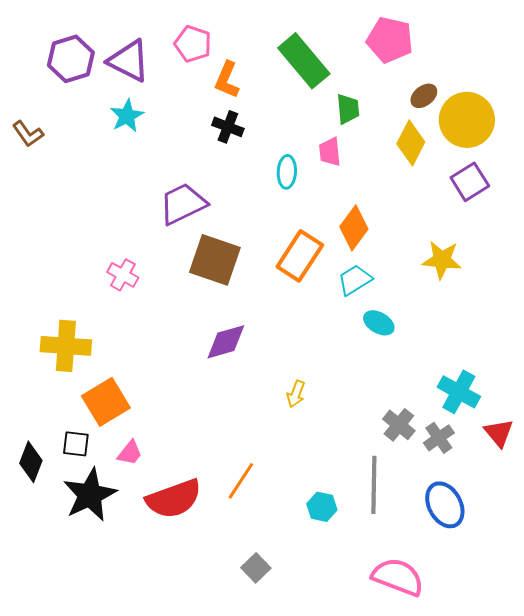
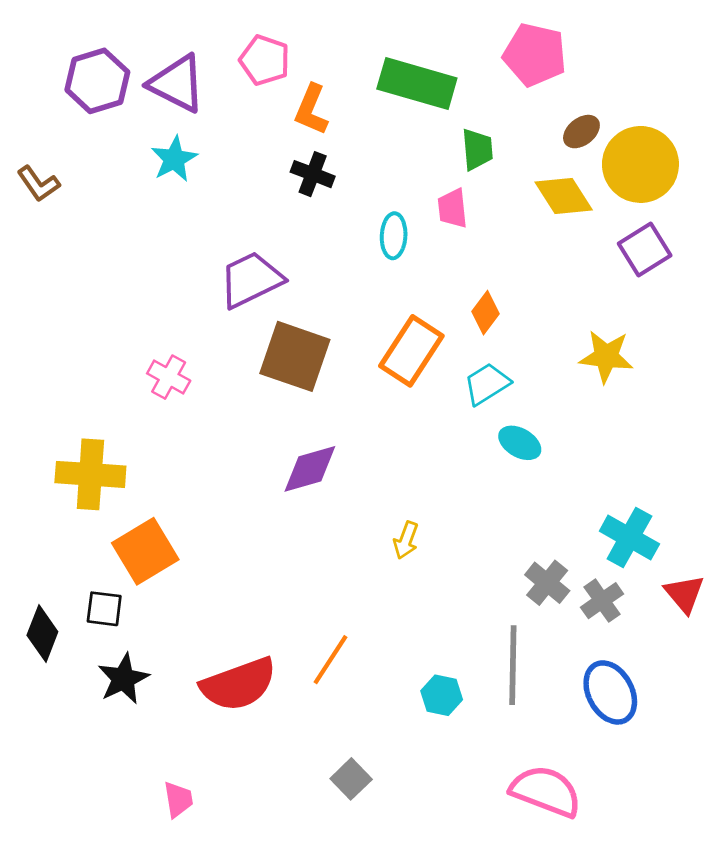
green rectangle: (304, 61) -> (417, 84), turned -34
yellow diamond: (411, 143) -> (564, 196), turned -60
orange diamond: (354, 228) -> (485, 313), size x0.7
pink trapezoid: (130, 453) -> (178, 799), moved, turned -48
black star: (90, 495) -> (123, 679), size x0.7

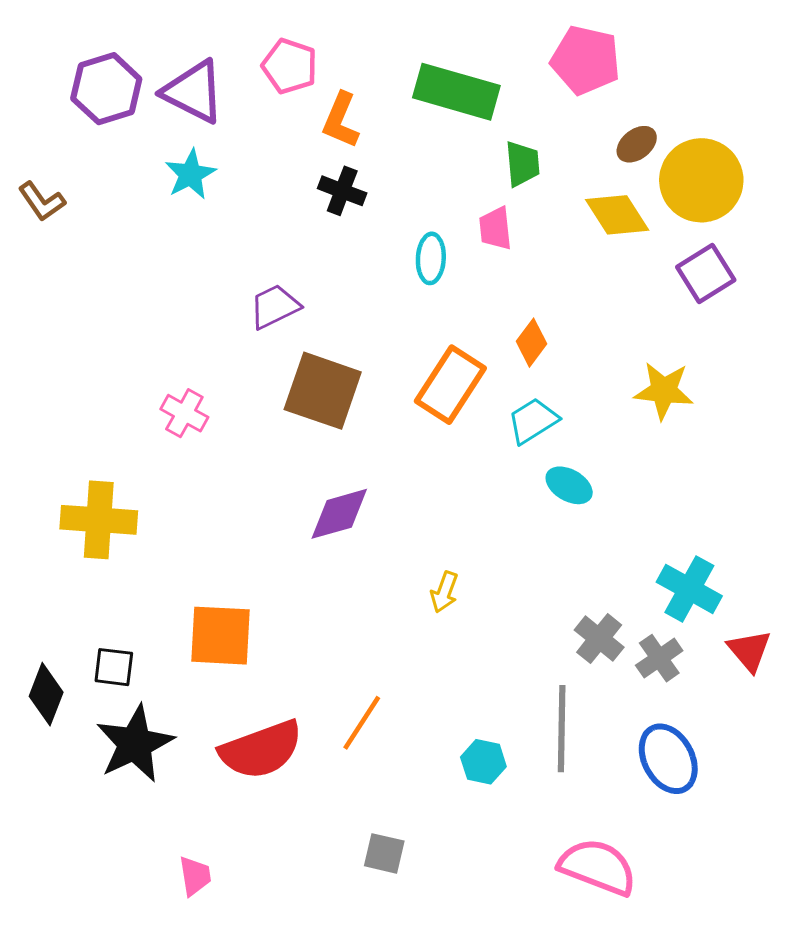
purple trapezoid: (251, 280) -> (275, 307), size x0.7
orange square: (145, 551) -> (220, 636), moved, turned 34
black star: (123, 679) -> (135, 744), size x1.4
gray square: (351, 779) -> (384, 853), turned -33

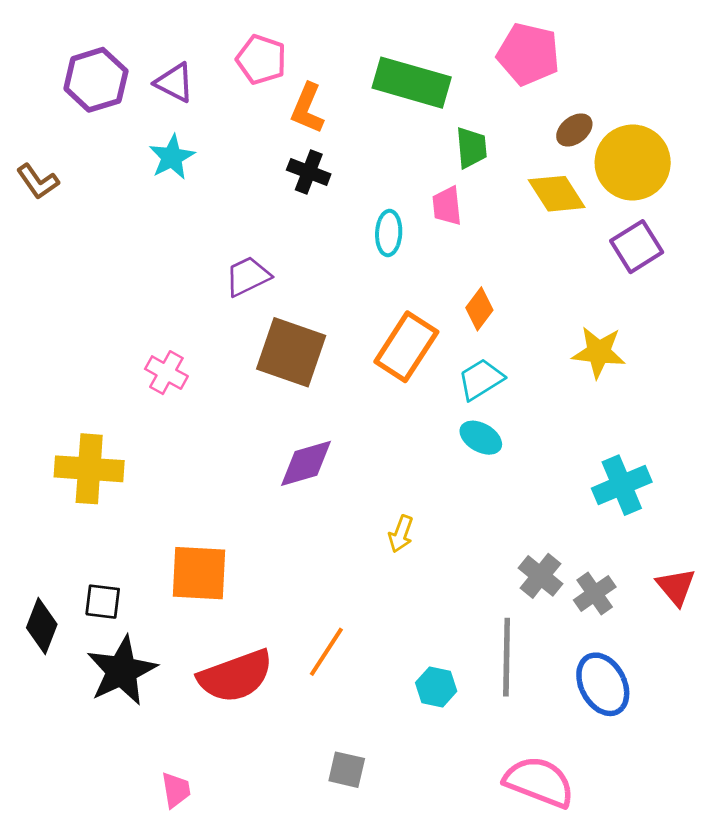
purple triangle: (193, 92) -> (175, 83), size x0.7
cyan ellipse: (569, 485) -> (481, 438), moved
cyan cross: (689, 589) -> (622, 485), moved, turned 38

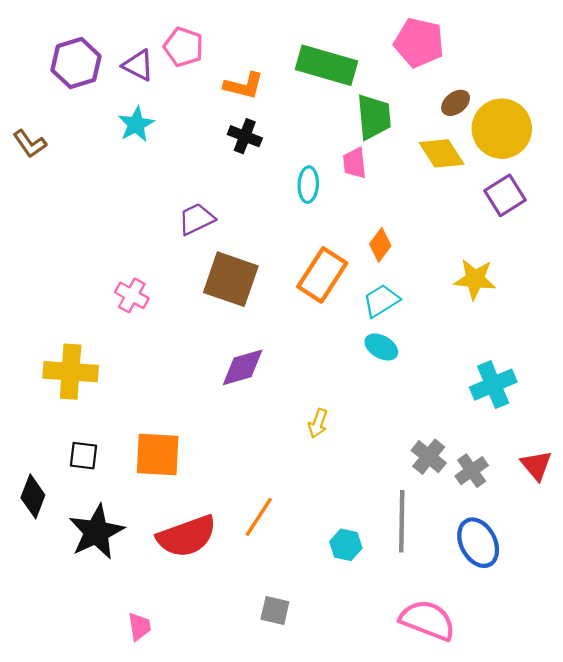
pink pentagon: (261, 60) -> (183, 47), moved
orange L-shape: (307, 108) -> (244, 86), turned -99
green trapezoid: (471, 148) -> (374, 117), size x1.4
black square: (103, 602) -> (83, 456), moved

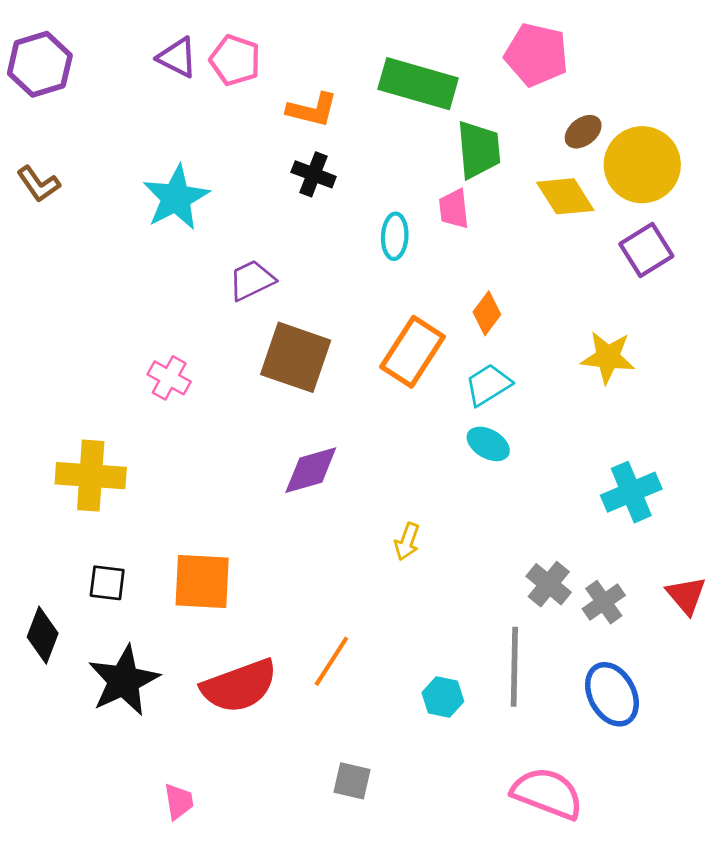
purple hexagon: (76, 63) -> (40, 64), moved
purple triangle: (138, 65) -> (177, 57), moved
cyan star: (136, 124) -> (176, 198), moved, size x1.4

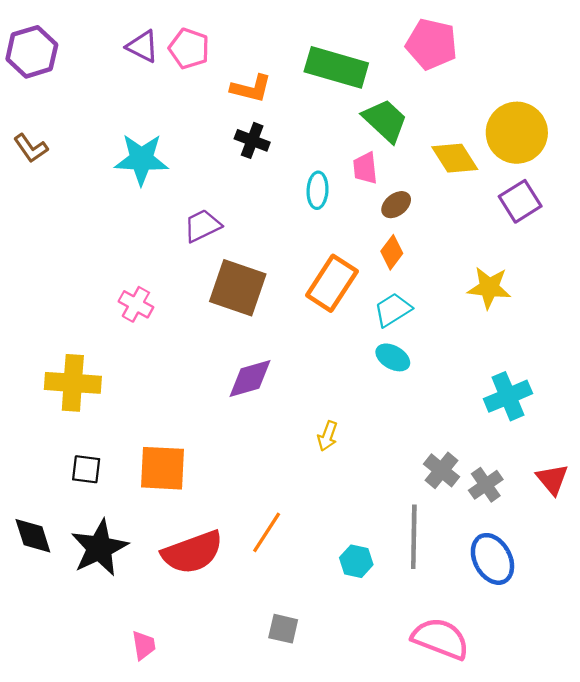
brown ellipse: (583, 132) -> (396, 205), moved
green trapezoid: (479, 150) -> (385, 121), turned -42
cyan star: (176, 198) -> (141, 159), turned 30
black diamond: (43, 635) -> (33, 536), moved, turned -39

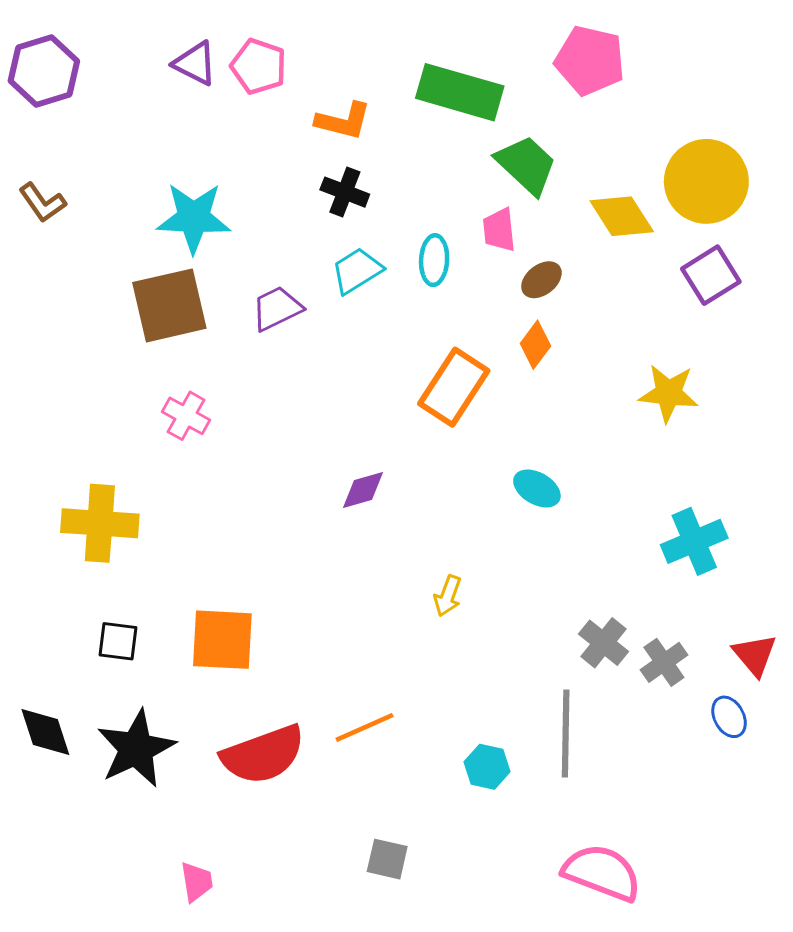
brown square: (238, 288) -> (169, 305), moved, turned -32
cyan trapezoid: (393, 310) -> (357, 271), moved
purple diamond: (250, 378) -> (363, 490), moved, size x0.7
orange line: (267, 532) -> (365, 727), turned 33
blue ellipse: (492, 559) -> (729, 717), moved, size x0.6

